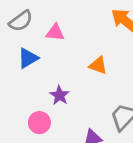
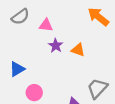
blue triangle: (28, 58) -> (17, 69), moved
purple star: (59, 95) -> (56, 46), moved

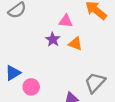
pink triangle: (46, 25) -> (66, 21), moved
blue triangle: (17, 69) -> (13, 73), moved

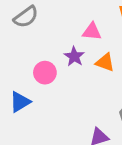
pink circle: (31, 87) -> (45, 73), moved

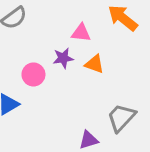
purple star: (74, 56) -> (63, 58), turned 30

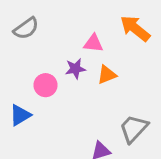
orange triangle: (94, 64) -> (107, 75), turned -42

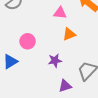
purple star: (75, 69) -> (55, 61), moved

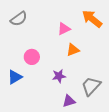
pink triangle: (60, 13) -> (64, 29), turned -32

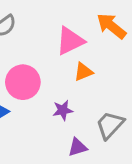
pink triangle: (64, 29) -> (70, 41), size x1.5
pink circle: (32, 57) -> (23, 82), size x1.5

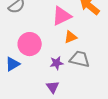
gray trapezoid: (110, 125) -> (80, 59), moved, turned 60
purple triangle: (78, 147) -> (53, 87), moved, turned -48

